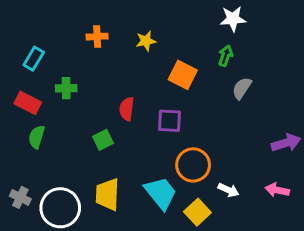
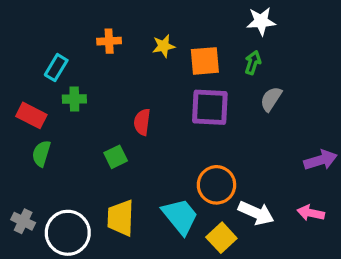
cyan rectangle: (34, 59) -> (56, 68), moved
orange square: (183, 75) -> (205, 61), moved, turned -32
purple square: (169, 121) -> (210, 107), moved, size x1.4
white arrow: (228, 190) -> (256, 213), size x1.5

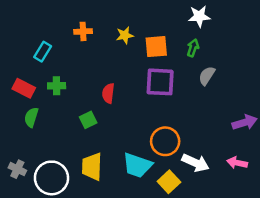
green cross: (74, 99) -> (57, 86), moved
cyan trapezoid: (180, 216) -> (137, 165), turned 148

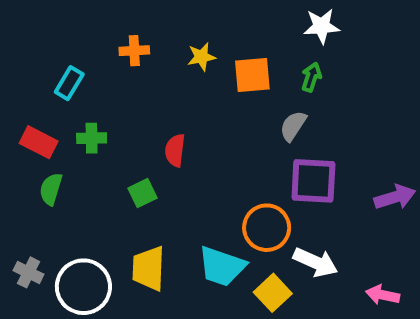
gray semicircle: (207, 76) -> (293, 126), moved
purple square: (160, 82) -> (313, 181), moved
pink arrow: (237, 163) -> (383, 295), moved

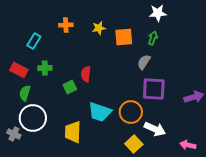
green square: (142, 193) -> (70, 87), moved
cyan trapezoid: (222, 266) -> (100, 112), moved
white circle: (83, 287) -> (33, 118), moved

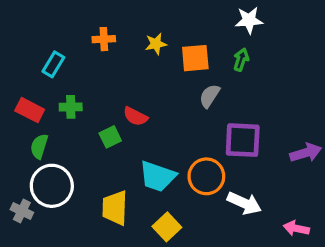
gray semicircle: (144, 62) -> (210, 96), moved
red semicircle: (86, 74) -> (135, 116), turned -70
yellow square: (134, 144) -> (167, 227), moved

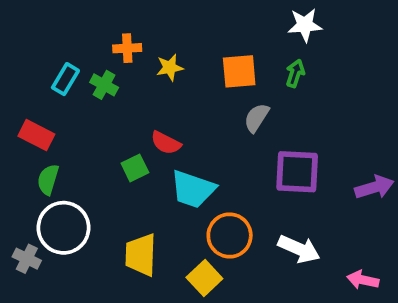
yellow star: (156, 44) -> (170, 68), moved
green cross: (71, 107) -> (104, 85), moved, turned 30
cyan trapezoid: (157, 176) -> (193, 189), moved
orange circle: (206, 176) -> (230, 235), moved

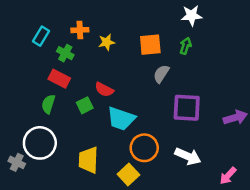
cyan rectangle: (65, 79) -> (41, 36), moved
red rectangle: (36, 135) -> (59, 79), moved
green semicircle: (48, 179) -> (48, 104), moved
pink arrow: (363, 280) -> (228, 176), turned -60

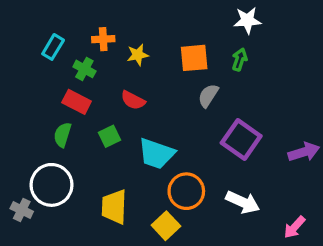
red semicircle: (104, 90) -> (133, 100), moved
purple square: (187, 108) -> (241, 139), turned 32

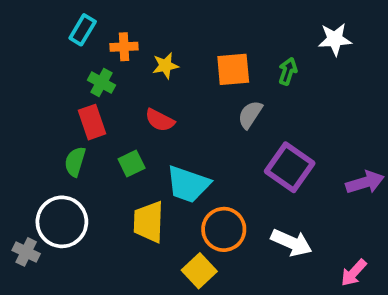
white star: (247, 20) -> (335, 39), moved
cyan rectangle: (53, 47) -> (83, 30), moved
red rectangle: (77, 102) -> (92, 122), turned 44
yellow trapezoid: (114, 207) -> (148, 222), moved

